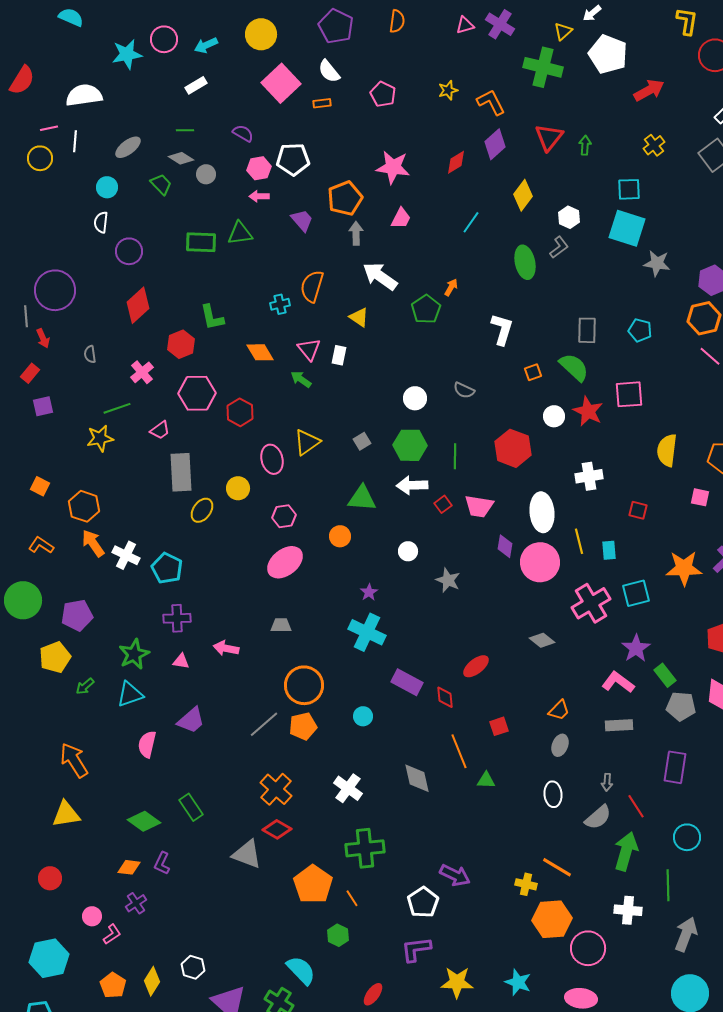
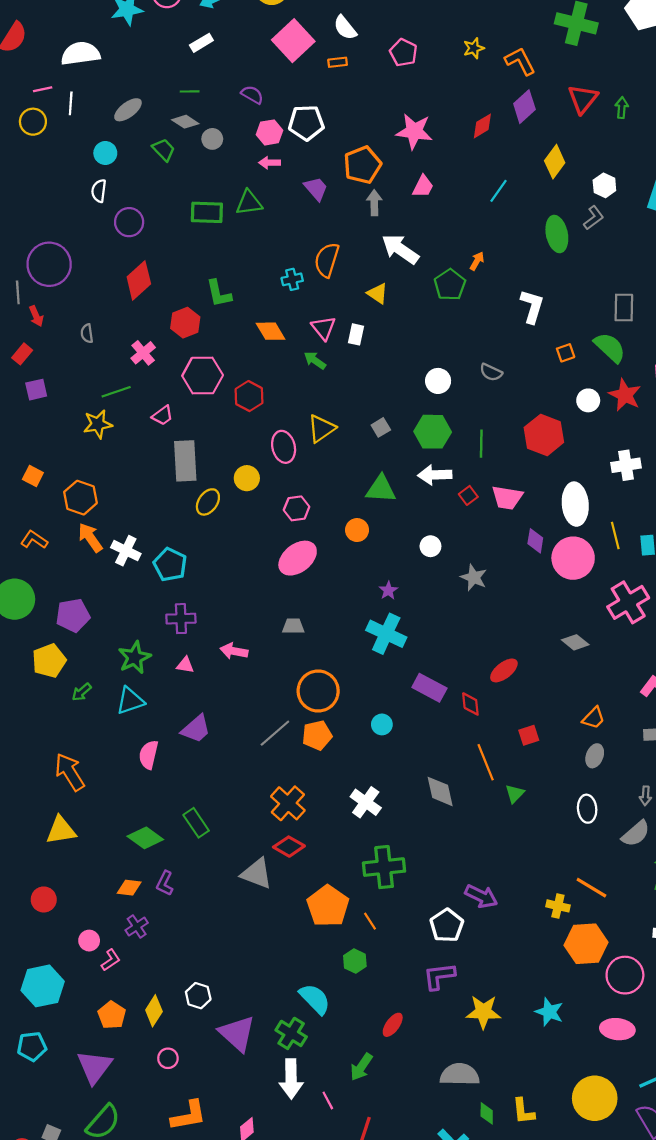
green triangle: (486, 780) -> (515, 794), turned -48

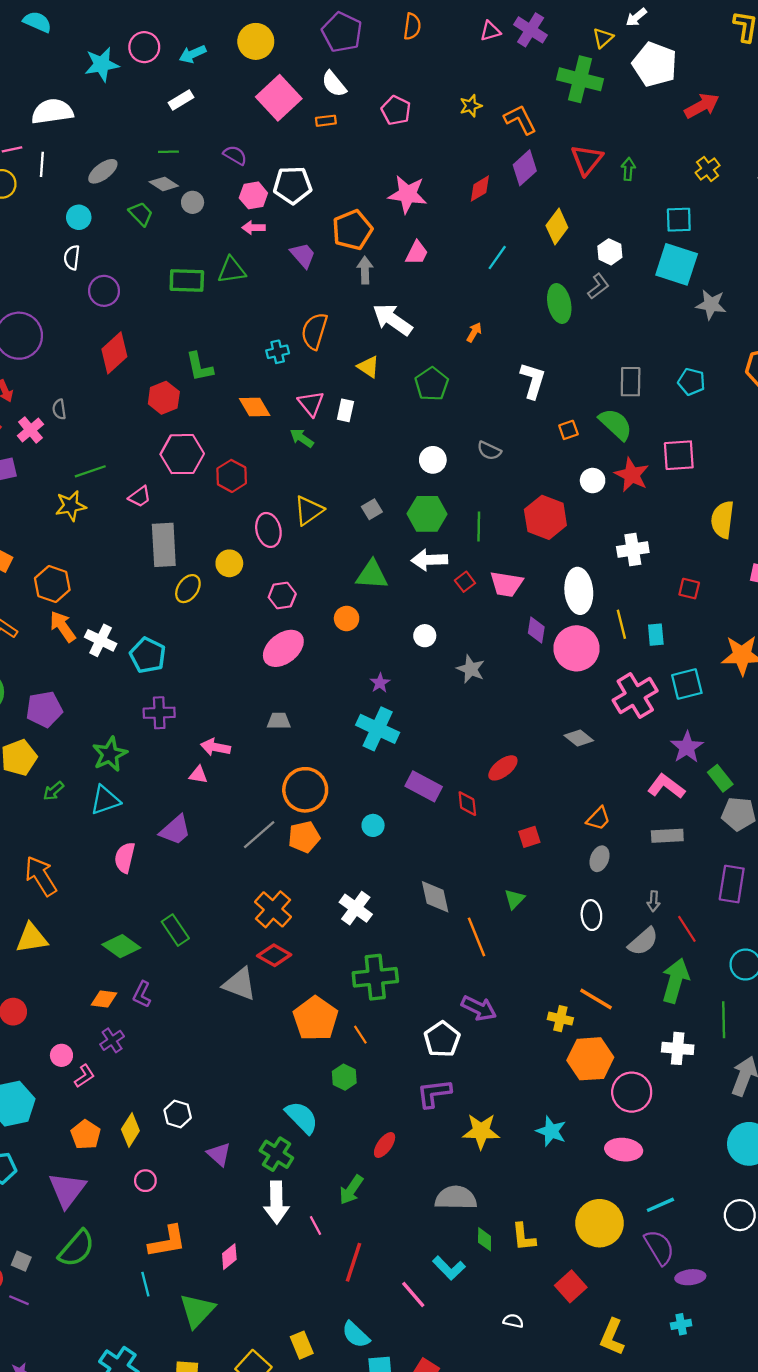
green pentagon: (450, 285) -> (432, 384), moved
pink cross: (143, 353) -> (30, 430), moved
pink triangle: (185, 665) -> (198, 775), moved
orange line: (486, 762) -> (476, 937), moved
purple triangle: (237, 1033) -> (219, 1154), size x0.6

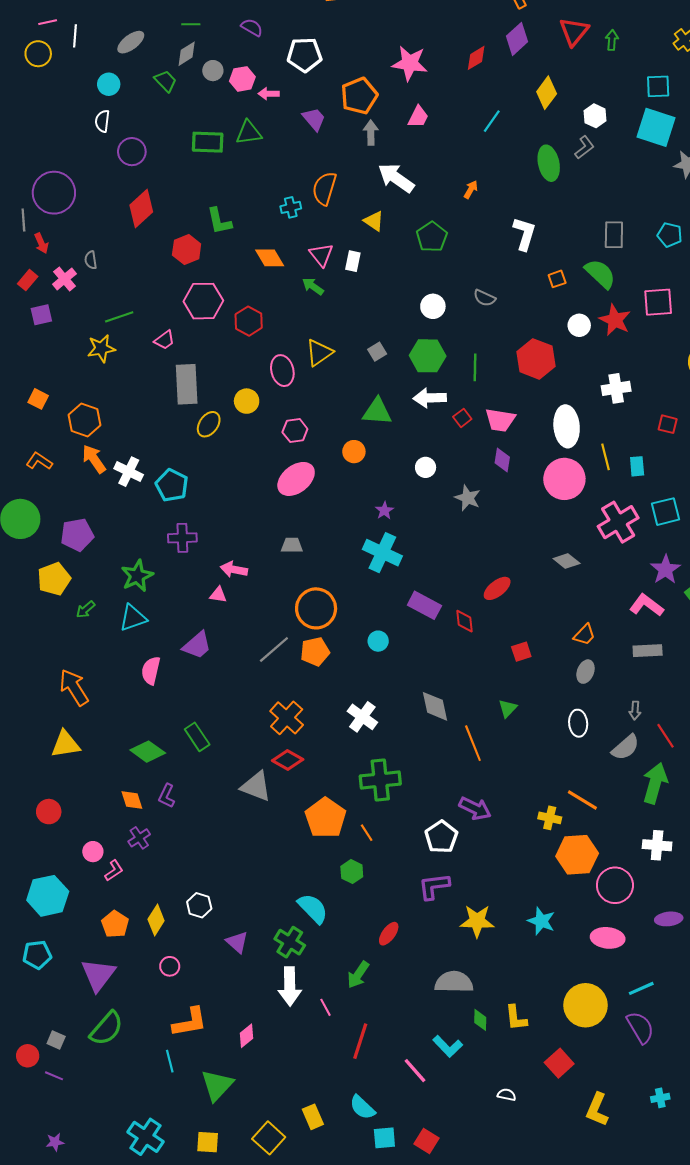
gray diamond: (164, 184) -> (187, 54), turned -65
pink hexagon: (253, 195) -> (242, 79), moved
purple diamond: (536, 630) -> (502, 460), moved
orange diamond: (104, 999) -> (132, 800), turned 65
purple ellipse: (690, 1277) -> (669, 919), moved

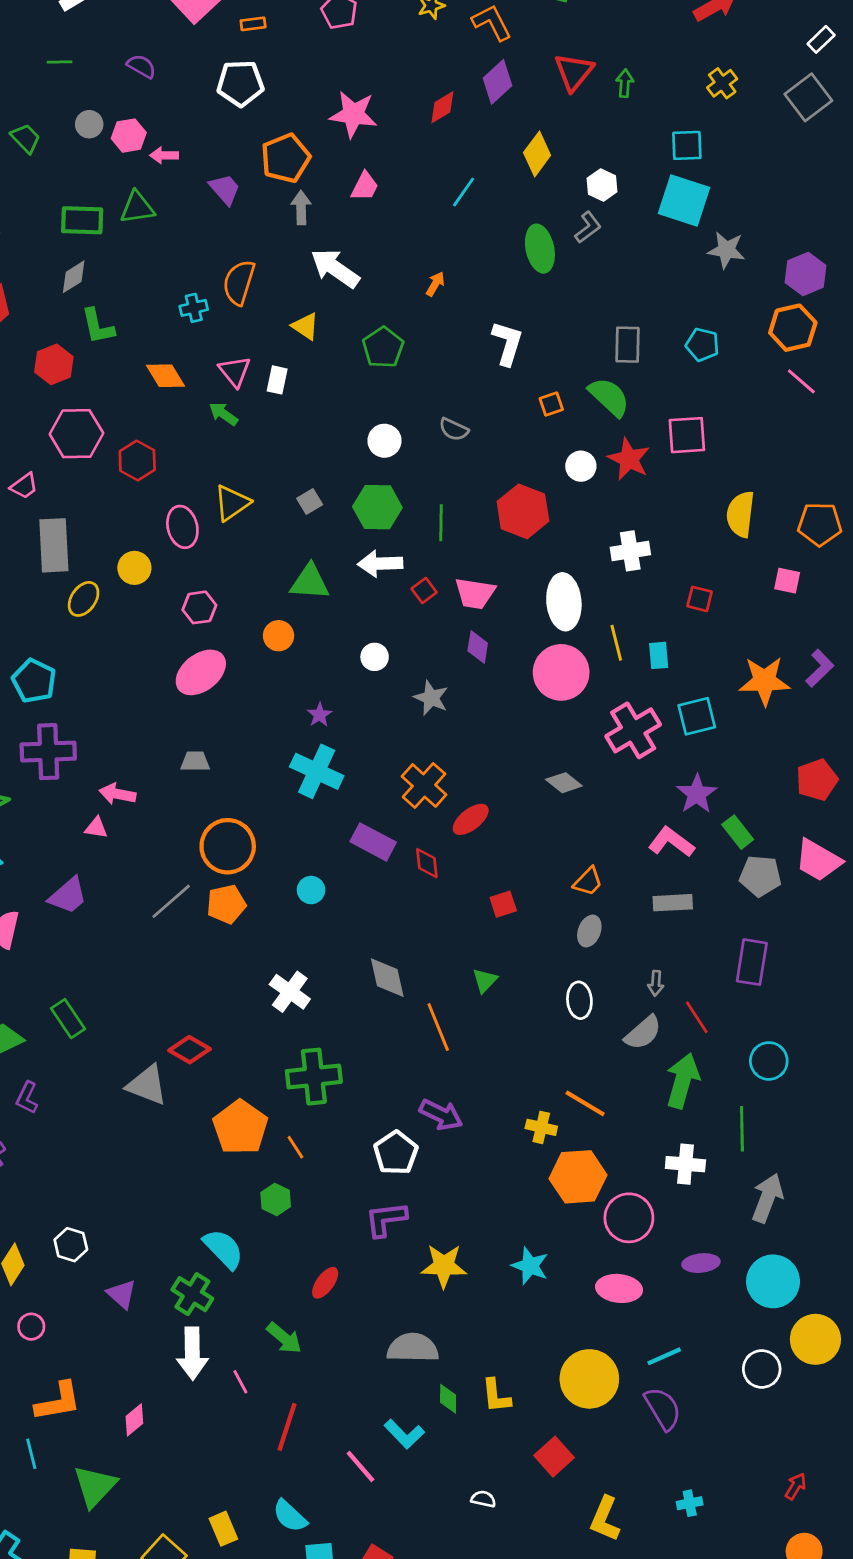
gray diamond: (187, 54) -> (74, 277), moved
white pentagon: (304, 55) -> (240, 83), moved
purple cross: (182, 538) -> (48, 752), size x1.4
orange cross: (287, 718) -> (424, 785), moved
green arrow: (358, 975) -> (284, 1338), turned -84

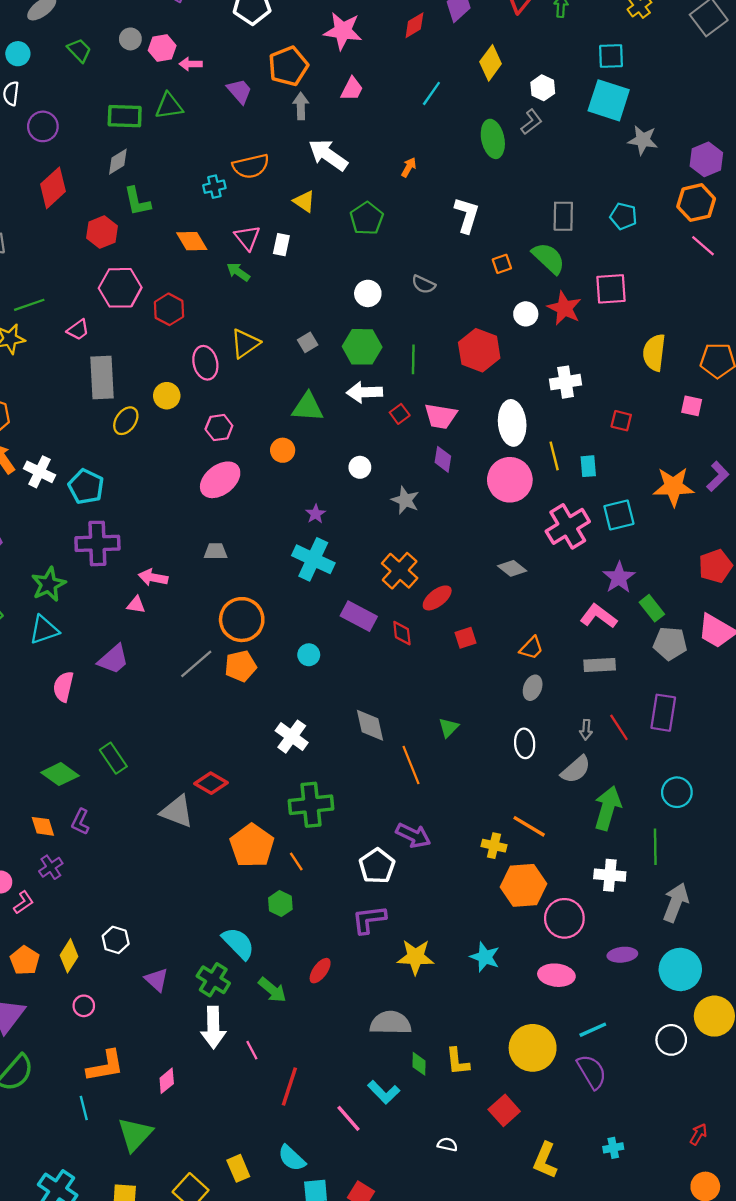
orange semicircle: (239, 282) -> (251, 166), turned -120
red square: (503, 904) -> (466, 638), moved
red line: (697, 1017) -> (619, 727), moved
green arrow: (284, 1338) -> (272, 990), moved

